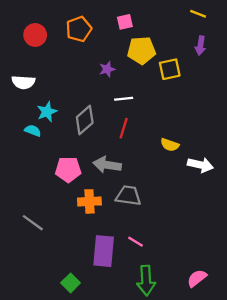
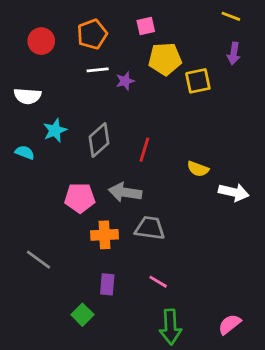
white line: (124, 99) -> (98, 70), moved
cyan semicircle: (33, 131) -> (25, 152), moved
purple rectangle: (104, 251) -> (107, 284), moved, size x0.6
green square: (71, 283) -> (82, 315), moved

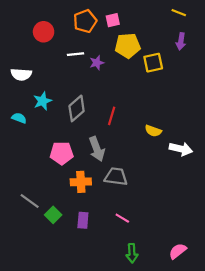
orange pentagon: (92, 34) -> (85, 21), moved
red circle: (41, 41) -> (44, 32), moved
gray arrow: (125, 192) -> (97, 149), turned -120
green square: (82, 315) -> (53, 215), moved
green arrow: (170, 327) -> (132, 253), size x0.7

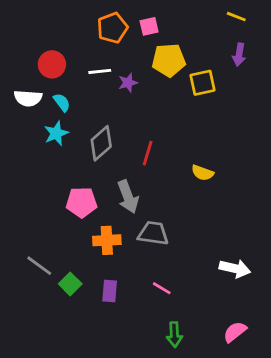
red circle: (44, 32) -> (52, 64), moved
cyan semicircle: (19, 118) -> (62, 102), moved, turned 32
white arrow: (181, 149) -> (235, 268), moved

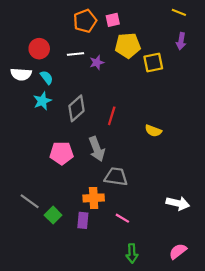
orange cross: (107, 240) -> (94, 198), moved

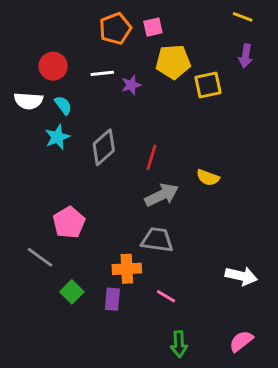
gray arrow: (97, 149) -> (162, 195), moved, turned -95
pink pentagon: (62, 153) -> (69, 222), moved, turned -30
gray line: (30, 201) -> (40, 257), moved

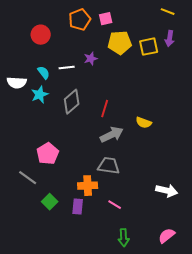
red circle: (53, 66) -> (41, 35), moved
white line: (102, 73) -> (67, 68), moved
yellow square: (208, 85) -> (149, 47), moved
white semicircle: (28, 101) -> (17, 83), moved

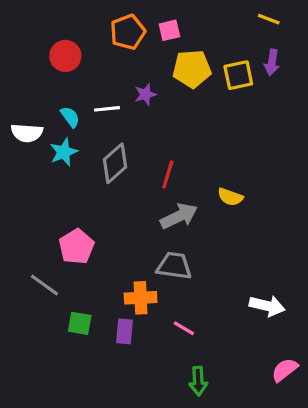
green square: (50, 202) -> (80, 323), turned -35
pink semicircle: (167, 236) -> (285, 370), moved

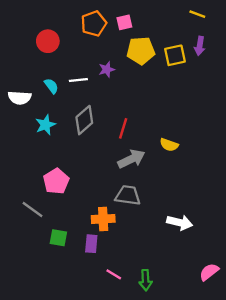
cyan star: (64, 152) -> (45, 125), moved
white arrow: (267, 306) -> (180, 222), moved
pink line: (184, 328) -> (114, 274), moved

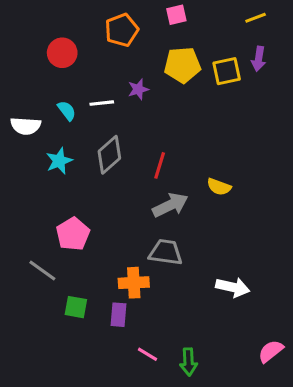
yellow line: (197, 14) -> (256, 18), turned -42
pink square: (124, 22) -> (176, 15), moved

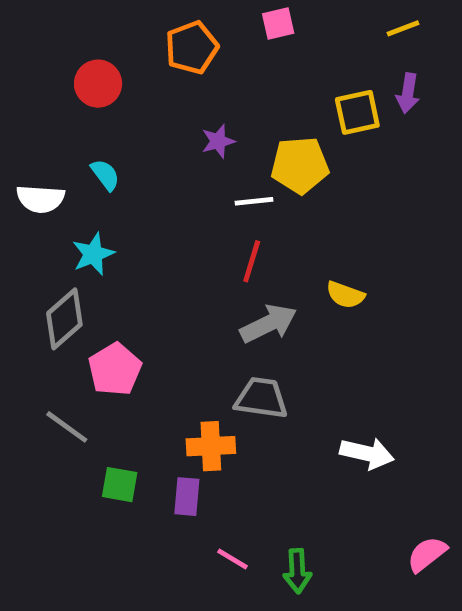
yellow pentagon: (182, 65) -> (300, 165), moved
white line: (102, 103) -> (254, 201), moved
gray diamond: (109, 155) -> (64, 319), moved

